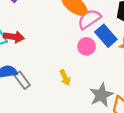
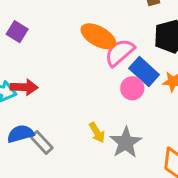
pink circle: (87, 46) -> (132, 88), moved
gray star: (101, 95) -> (126, 142), moved

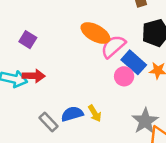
purple square: (17, 32) -> (28, 40), moved
blue semicircle: (20, 134) -> (72, 114), moved
gray star: (126, 142) -> (145, 121), moved

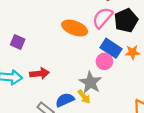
pink semicircle: (113, 46) -> (103, 18), moved
red arrow: (34, 76) -> (39, 73), moved
gray star: (145, 121) -> (90, 82), moved

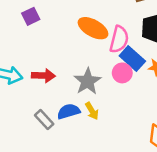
pink semicircle: (103, 18) -> (119, 39), moved, turned 145
purple square: (18, 42) -> (31, 16), moved, turned 32
gray star: (90, 82) -> (87, 81), moved

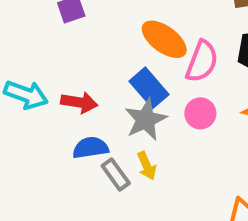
blue rectangle: (132, 59) -> (149, 88), moved
blue semicircle: (69, 111) -> (90, 148), moved
gray rectangle: (44, 120) -> (116, 174), moved

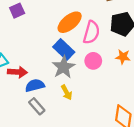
orange ellipse: (164, 39) -> (70, 22), turned -70
red arrow: (79, 102) -> (17, 72), moved
gray rectangle: (116, 174) -> (37, 106), moved

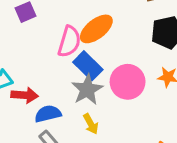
pink semicircle: (91, 32) -> (69, 42), moved
pink circle: (93, 61) -> (128, 82), size x1.5

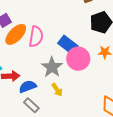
orange ellipse: (96, 29) -> (16, 34), moved
blue rectangle: (88, 66) -> (68, 45), moved

